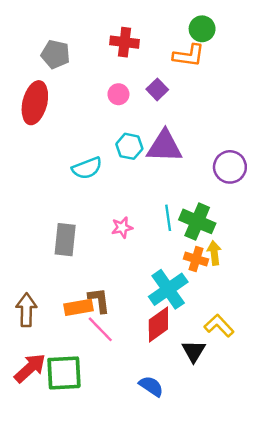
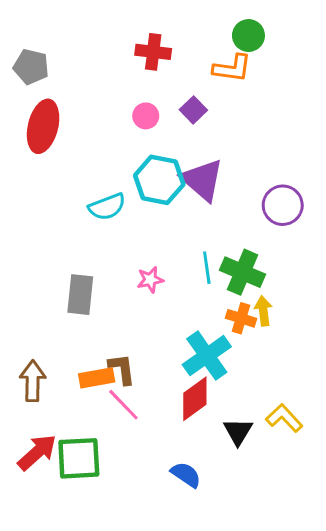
gray pentagon: (55, 54) -> (31, 67), moved
cyan hexagon: (129, 146) -> (159, 180), size x1.5
purple triangle: (164, 146) -> (202, 180), turned 39
yellow L-shape: (219, 326) -> (284, 418), moved

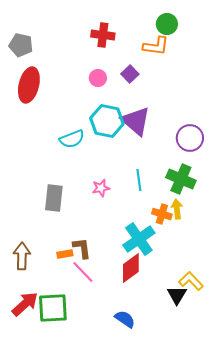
green cross: (243, 272) -> (181, 179), moved
orange rectangle: (97, 378) -> (65, 254), size x0.7
black triangle: (238, 431) -> (177, 295), moved

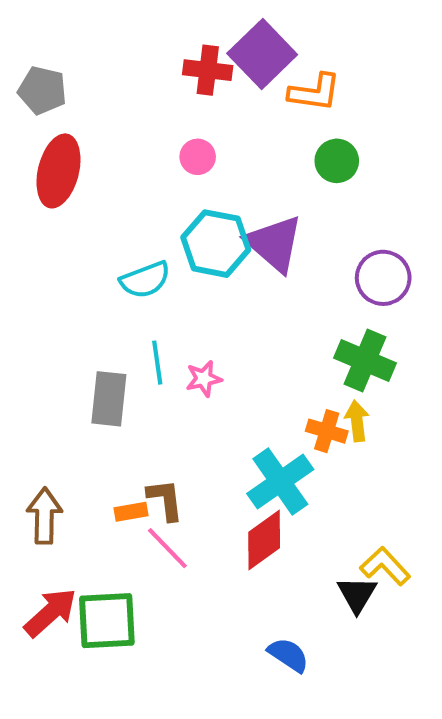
green circle: (167, 24) -> (337, 161), moved
purple square: (130, 74) -> (262, 54), moved, size x1.8
cyan line: (139, 180) -> (157, 363), moved
blue semicircle: (125, 319) -> (288, 655), moved

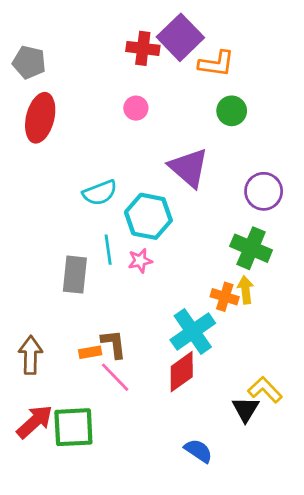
cyan hexagon: (216, 244) -> (148, 216), moved

